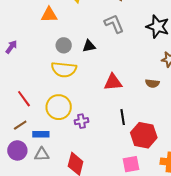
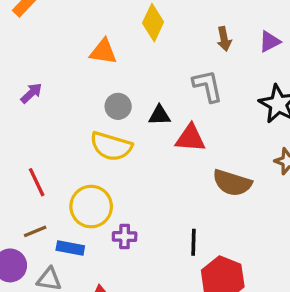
red triangle: (113, 82) -> (190, 138), moved
brown semicircle: (152, 83) -> (232, 183), moved, size x1.6
brown line: (20, 125) -> (35, 231), moved
blue rectangle: (41, 134) -> (70, 248), moved

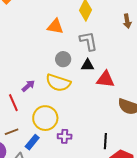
gray L-shape: (208, 86) -> (88, 41), moved
purple arrow: (31, 93) -> (28, 86), moved
blue rectangle: (70, 248) -> (32, 142), turned -63

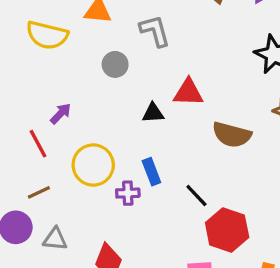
black triangle: (87, 65) -> (153, 113), moved
yellow semicircle: (58, 83) -> (47, 35), moved
black line: (105, 141) -> (196, 196), turned -42
blue rectangle: (32, 142) -> (151, 172), moved, turned -56

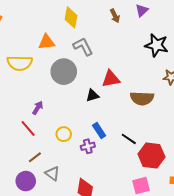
gray circle: (115, 64) -> (64, 72), size x1.6
yellow circle: (93, 165) -> (64, 134), size x0.6
gray triangle: (55, 239) -> (52, 173), moved, turned 42

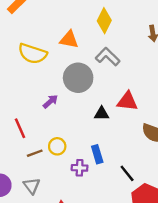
gray L-shape: (83, 47) -> (108, 57), turned -35
purple arrow: (38, 108) -> (50, 101), moved
brown line: (35, 157) -> (35, 153), moved

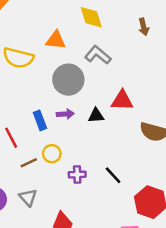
yellow diamond: (104, 21) -> (91, 17), turned -40
purple arrow: (50, 101) -> (65, 114), moved, turned 42
blue rectangle: (97, 154) -> (40, 120), moved
black line: (127, 173) -> (113, 175), moved

